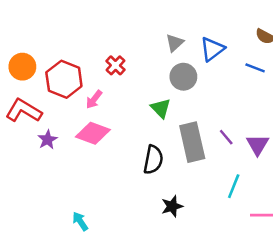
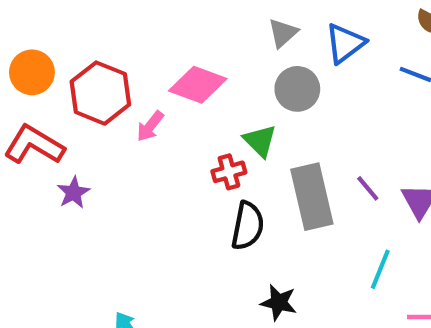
red cross: (115, 65) -> (229, 172), moved, turned 30
pink diamond: (93, 133) -> (198, 85), moved
black star: (172, 206) -> (279, 302), turned 30

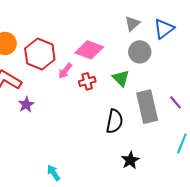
red cross: (229, 172) -> (87, 81), moved
black star: (279, 302) -> (130, 160), turned 30

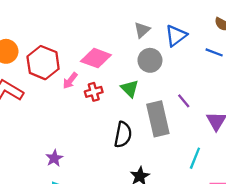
purple line: (176, 102) -> (184, 101), moved
purple star: (26, 104) -> (54, 158), moved

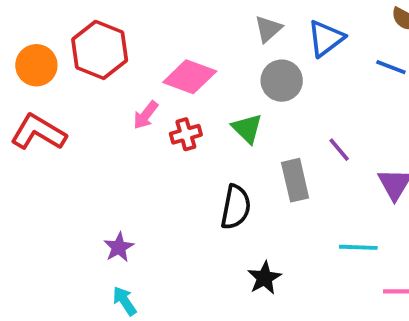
red hexagon: (43, 63) -> (100, 50), moved
gray rectangle: (158, 119) -> (295, 180), size x0.7
cyan line: (195, 158) -> (358, 247), turned 70

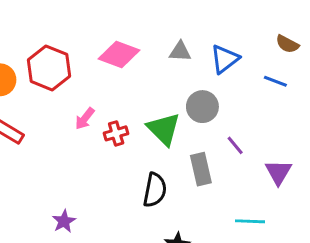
gray triangle: (268, 29) -> (180, 52), turned 45
pink diamond: (190, 77) -> (119, 54), moved
gray circle: (282, 81) -> (202, 107), moved
green triangle: (247, 128) -> (164, 129), size x1.4

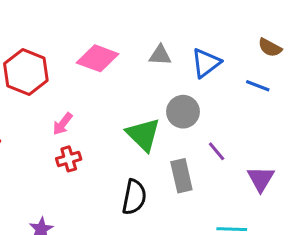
red cross: (116, 133) -> (69, 159), moved

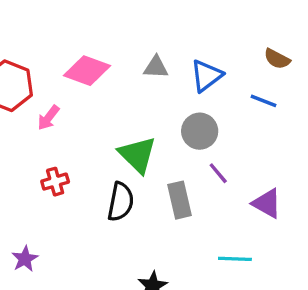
gray circle: (183, 112) -> (200, 131), moved
pink arrow: (63, 124) -> (48, 118), moved
purple triangle: (261, 179) -> (267, 203), turned -32
black semicircle: (134, 197) -> (121, 202), moved

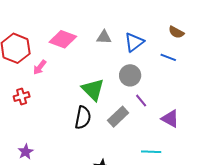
red cross: (55, 182) -> (22, 96), moved
gray rectangle: (179, 200) -> (118, 117), turned 60

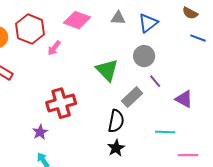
blue line: (168, 57) -> (198, 38), moved
red cross: (22, 96) -> (61, 103), moved, size x1.8
black semicircle: (83, 118) -> (116, 121), moved

